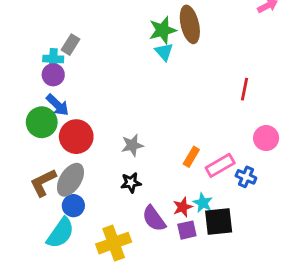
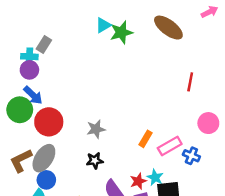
brown ellipse: (190, 24) -> (168, 28), moved, turned -40
cyan triangle: (164, 52) -> (103, 25), moved, turned 42

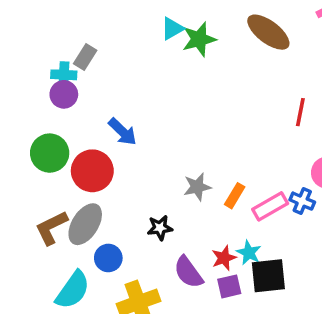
blue arrow: (33, 95) -> (123, 132), moved
gray star: (96, 129) -> (197, 187), moved
blue cross: (191, 156) -> (302, 201), moved
blue circle: (46, 180) -> (108, 258), moved

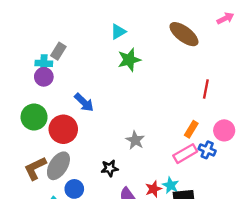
green star: (199, 39) -> (129, 60), moved
gray star: (197, 187) -> (135, 140), turned -30
orange rectangle: (235, 196) -> (191, 129), moved

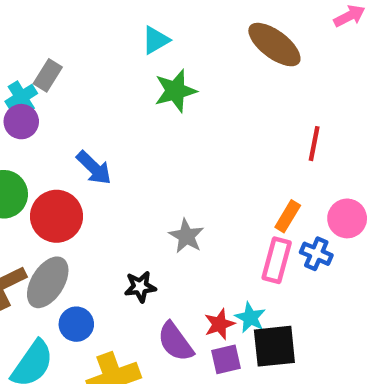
cyan cross: (44, 63) -> (21, 97), turned -35
pink rectangle: (185, 154) -> (277, 260), turned -45

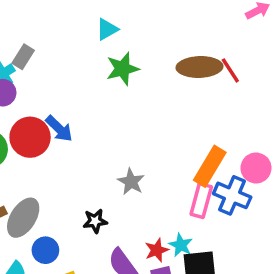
brown ellipse: (274, 45) -> (199, 67), moved, turned -39
red line: (314, 144) -> (230, 70), moved, turned -44
red circle: (57, 216) -> (30, 137), moved
orange rectangle: (288, 216) -> (210, 166), size x1.6
blue cross: (316, 254) -> (232, 195), size x1.5

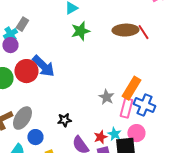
blue arrow: (59, 129) -> (43, 66), size x1.4
pink circle: (256, 168) -> (136, 133), moved
gray star: (131, 182) -> (106, 97), moved

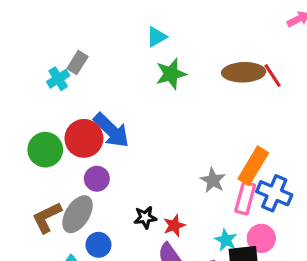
purple circle: (10, 45) -> (97, 179), moved
red star: (100, 137) -> (174, 225), moved

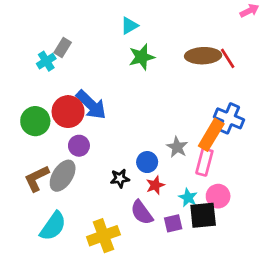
blue cross: (274, 193) -> (229, 118), moved
red star: (174, 225) -> (155, 185), moved
blue circle: (98, 245) -> (147, 162), moved

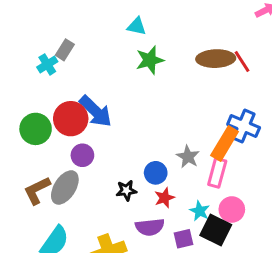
cyan triangle: (129, 26) -> (137, 26), turned 42
purple semicircle: (142, 213) -> (150, 227), turned -60
black square: (203, 215) -> (216, 230), turned 32

